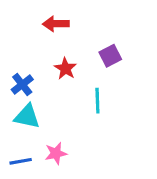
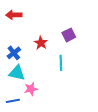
red arrow: (56, 24) -> (14, 15), moved
pink star: (56, 153) -> (31, 89), moved

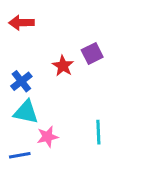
purple square: (69, 35) -> (92, 54), moved
cyan line: (61, 63) -> (98, 132), moved

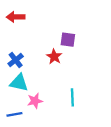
purple square: (92, 54) -> (68, 40), turned 35
red star: (63, 66) -> (54, 57), moved

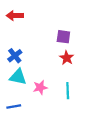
red star: (54, 57) -> (67, 58), moved
pink star: (35, 101) -> (40, 87), moved

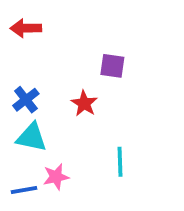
red star: (67, 58) -> (84, 103), moved
pink star: (40, 87) -> (56, 177), moved

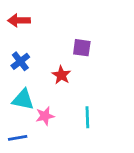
blue cross: (26, 100) -> (20, 61), moved
pink star: (56, 177) -> (45, 116), moved

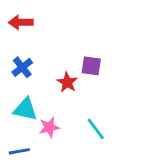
purple square: (82, 48) -> (91, 66), moved
cyan line: (87, 117) -> (96, 129), turned -35

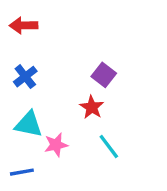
purple square: (91, 66) -> (104, 75), turned 30
red star: (67, 82) -> (92, 107), moved

